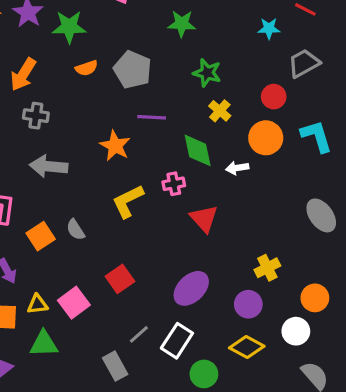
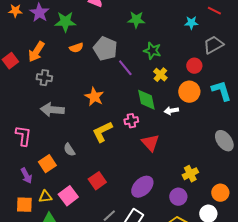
purple line: (152, 117) -> (125, 68), moved, turned 48
orange square: (41, 236) -> (47, 164), moved

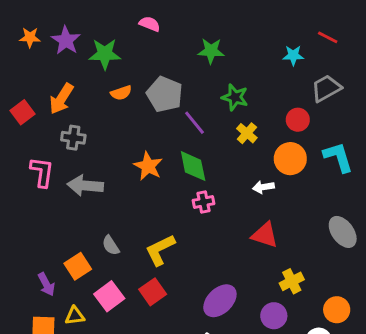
green diamond: (146, 100) -> (193, 166), moved
yellow L-shape: (102, 132) -> (160, 250), moved
pink L-shape: (23, 136) -> (42, 172), moved
red triangle: (150, 143) -> (265, 235), moved, turned -30
pink square: (68, 196) -> (109, 296), moved

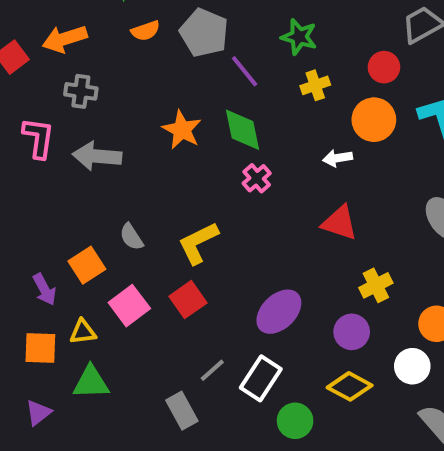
orange arrow: (61, 99) -> (65, 39), turned 40
yellow cross: (247, 133) -> (315, 85), turned 30
pink cross: (203, 202) -> (257, 178), turned -30

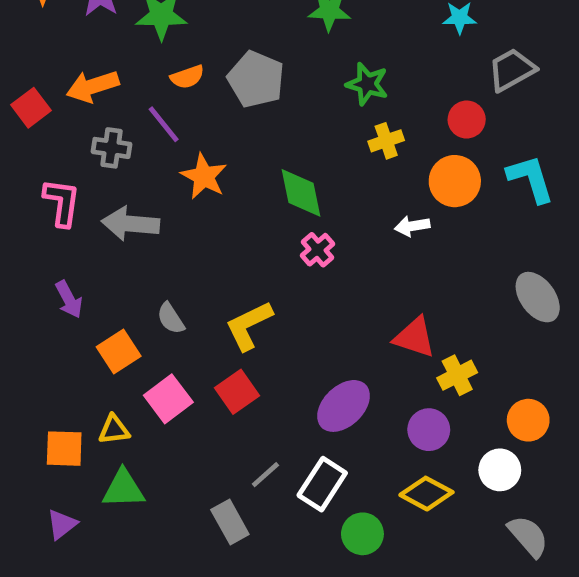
purple line: (245, 71) -> (164, 124), moved
orange star: (182, 130) -> (204, 176), moved
red triangle: (340, 223) -> (415, 337), moved
purple arrow: (44, 289) -> (69, 299), moved

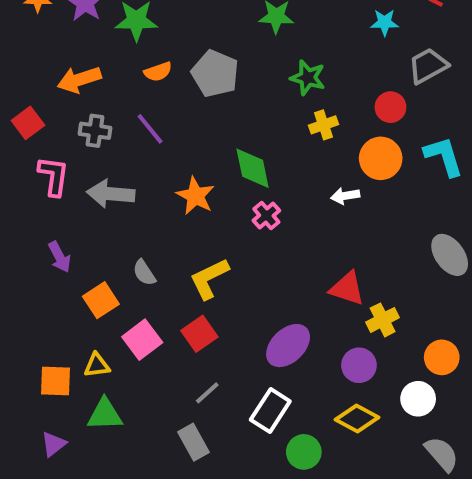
red square: (31, 108) -> (28, 123), moved
purple line: (164, 124) -> (150, 129), moved
orange star: (204, 176) -> (195, 196), moved
gray line: (265, 475) -> (207, 393), moved

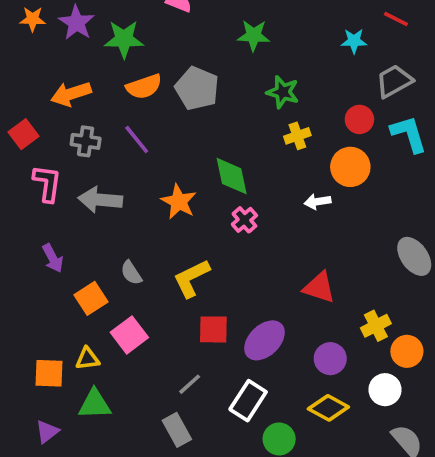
orange semicircle: (158, 72) -> (144, 87), size x1.4
cyan L-shape: (444, 156) -> (409, 134), moved
yellow cross: (383, 320) -> (376, 326), moved
red square: (199, 334) -> (213, 329), moved, turned 36

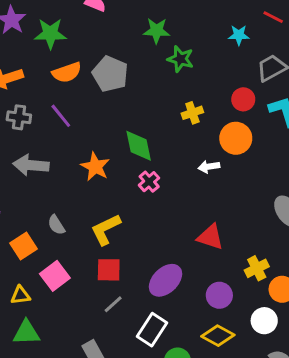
green star: (283, 92) -> (180, 59), moved
red square: (213, 329) -> (109, 270), moved
gray line: (190, 384) -> (113, 304), moved

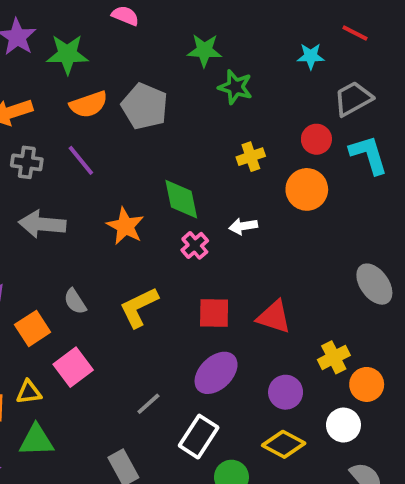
white arrow: (209, 167) -> (243, 226), moved
red square: (109, 270) -> (214, 313), moved

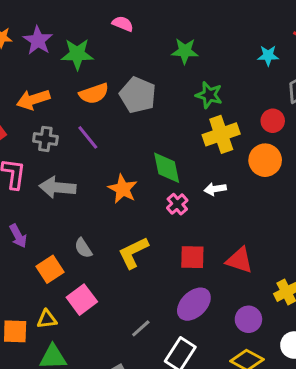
green star: (235, 87) -> (209, 95), moved
yellow cross: (251, 157) -> (221, 134), size x1.6

